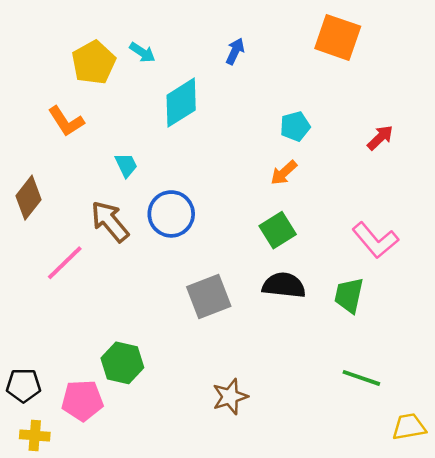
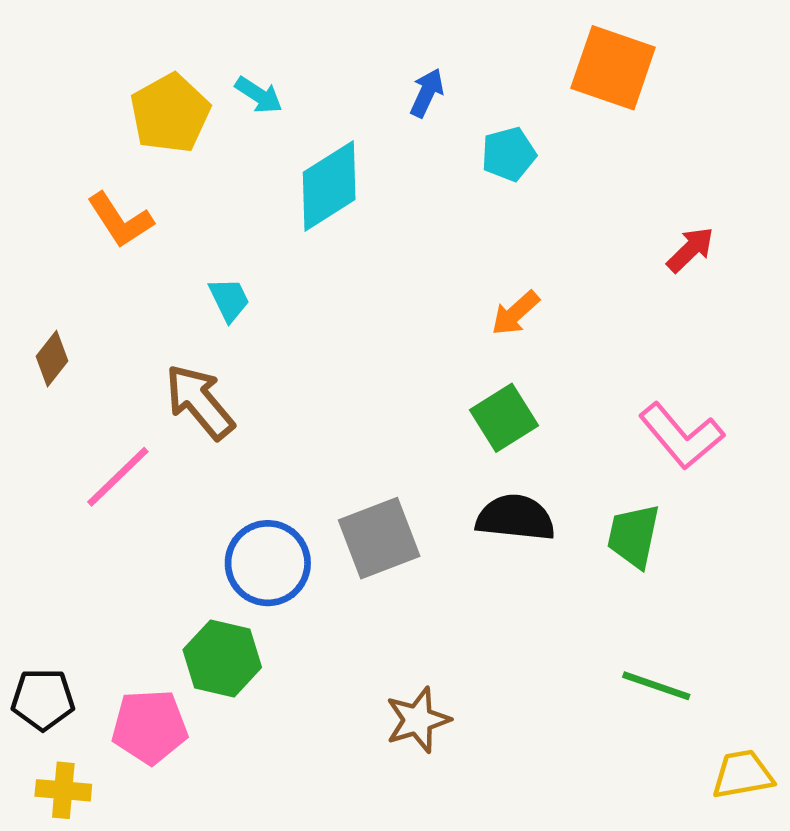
cyan pentagon: (295, 126) -> (509, 154), moved
brown diamond: (28, 198) -> (52, 359), size x0.7
blue circle: (171, 214) -> (268, 563), moved

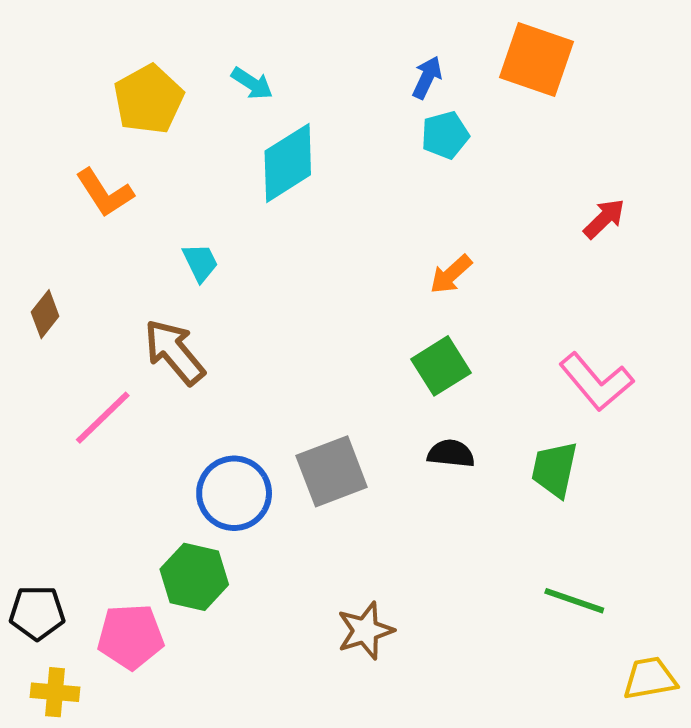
blue arrow: (427, 93) -> (427, 77), moved
cyan arrow: (259, 95) -> (252, 83), moved
black semicircle: (515, 518) -> (451, 453), size x0.7

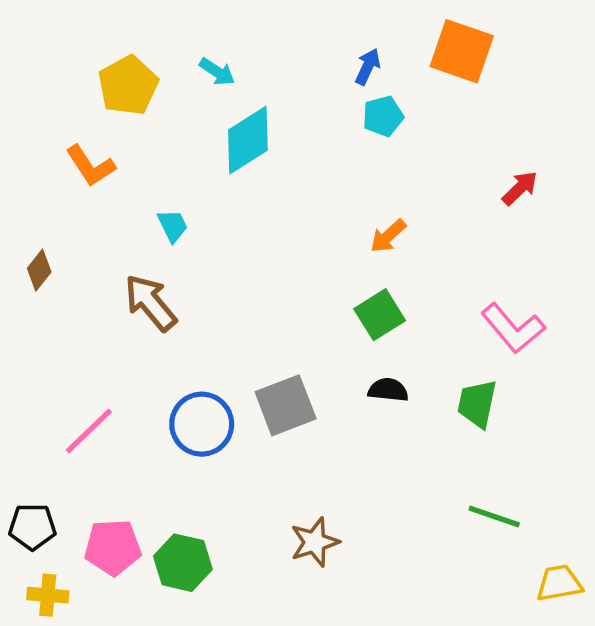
pink line: (103, 418) -> (89, 431), moved
green hexagon: (194, 577) -> (183, 563), moved

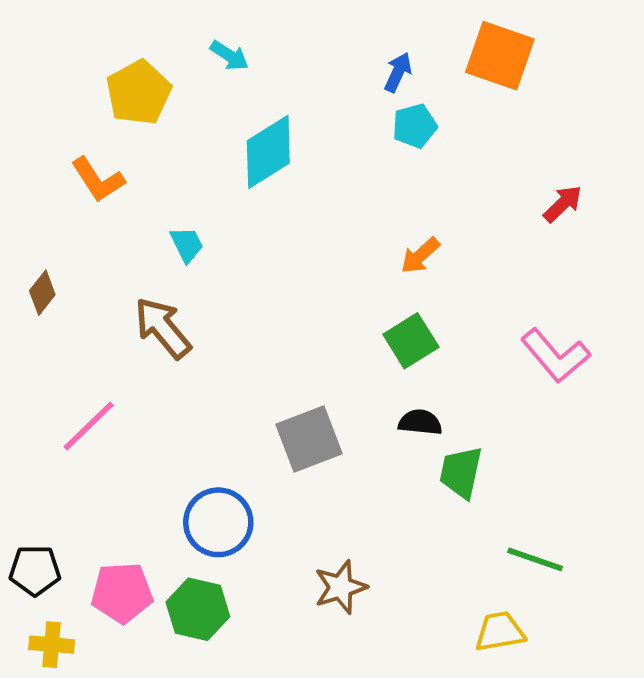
cyan arrow: (217, 72) -> (229, 56), moved
green trapezoid: (477, 404) -> (461, 472), moved
blue circle: (202, 424) -> (218, 522), moved
pink line: (89, 431) -> (89, 426), moved
yellow trapezoid: (559, 583) -> (500, 632), moved

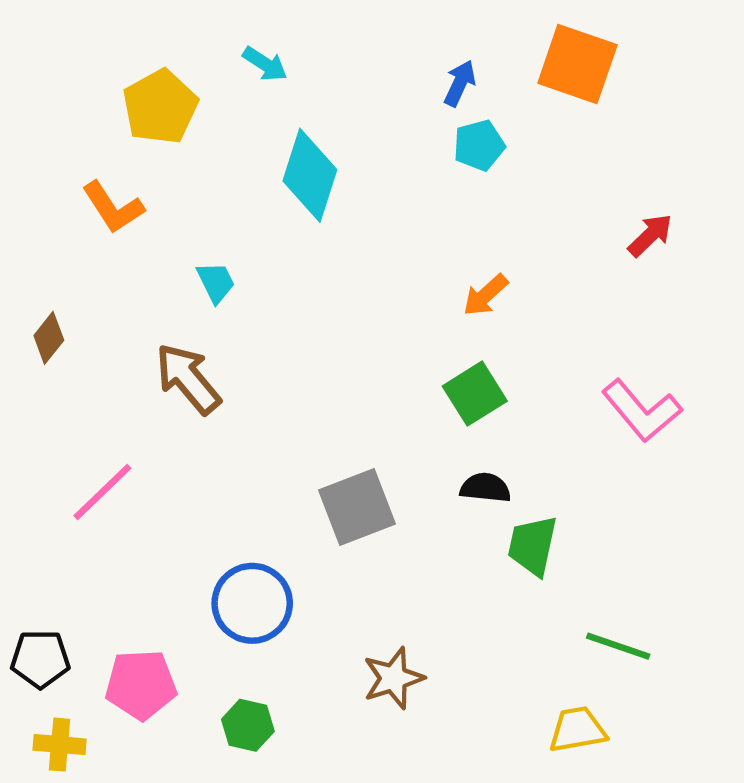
cyan diamond: (268, 152) -> (310, 175), turned -40
green hexagon: (198, 609) -> (248, 725), moved, size x0.7

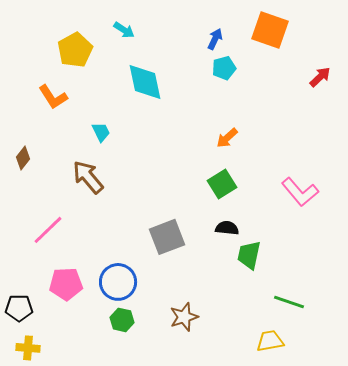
cyan diamond: (310, 175) -> (145, 82), turned -30
red arrow: (650, 235) -> (320, 77), moved
pink pentagon: (141, 685) -> (66, 284), moved
green hexagon: (248, 725) -> (122, 320), moved

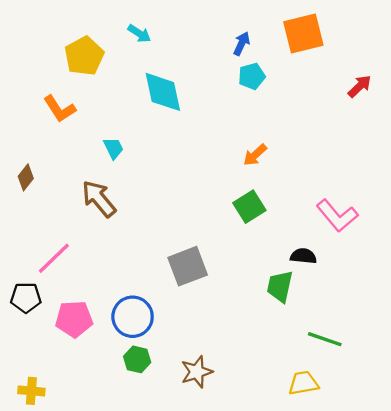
orange square: (270, 30) -> (303, 33), turned -33
black semicircle: (227, 228) -> (303, 256), moved
black pentagon: (19, 308) -> (26, 298), moved
brown star: (184, 317) -> (197, 372), moved

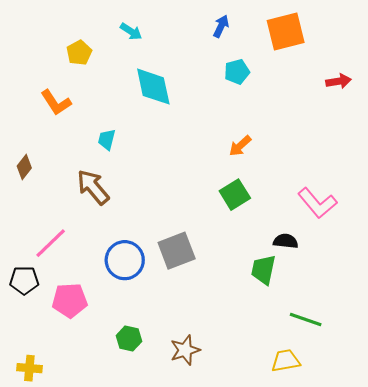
blue arrow: (242, 44) -> (221, 26), moved
yellow pentagon: (84, 56) -> (79, 53), size x0.7
red arrow: (360, 86) -> (339, 81), turned 35
cyan trapezoid: (113, 148) -> (107, 139), turned -140
blue circle: (133, 317) -> (125, 260), moved

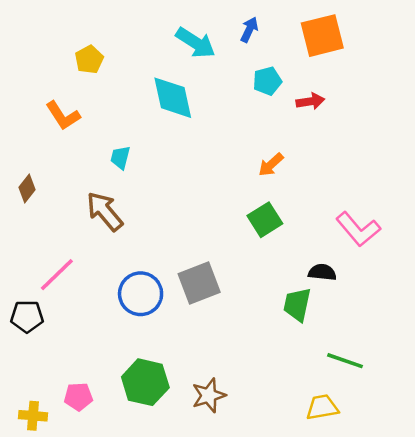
cyan arrow: (131, 32) -> (196, 43), moved, size x1.6
red arrow: (339, 81) -> (310, 101), moved
pink pentagon: (70, 300) -> (78, 397), moved, size x0.7
green hexagon: (129, 338) -> (145, 382), size x1.6

